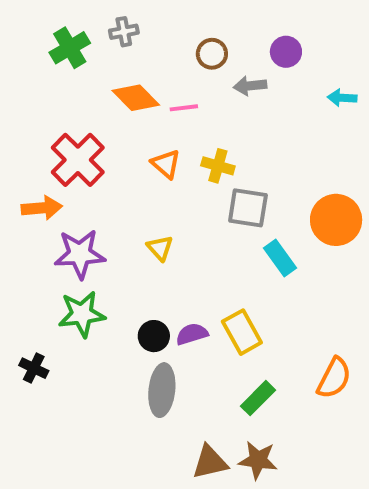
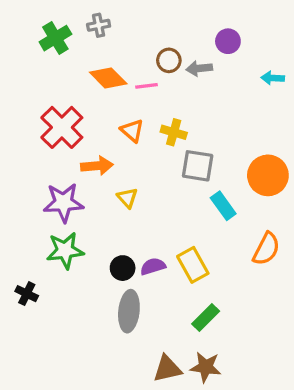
brown circle: (212, 54) -> (169, 60), moved
orange arrow: (42, 208) -> (97, 166), moved
orange semicircle: (334, 378) -> (266, 249), moved

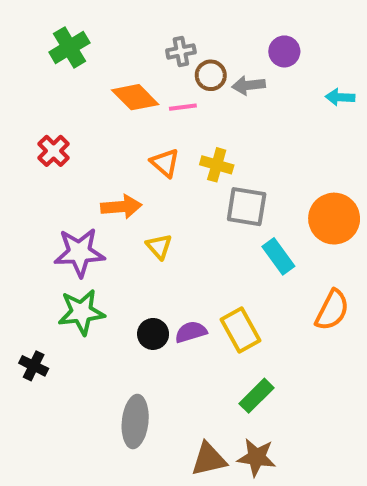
gray cross: (99, 25) -> (181, 51), moved
red cross: (62, 127) -> (54, 151), moved, size x0.6
gray ellipse: (129, 311) -> (135, 422), moved

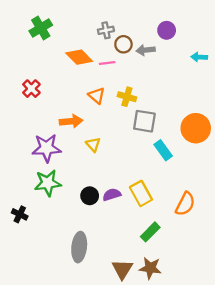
orange semicircle: (332, 310) -> (185, 204), moved
brown triangle: (209, 459) -> (122, 269), turned -45

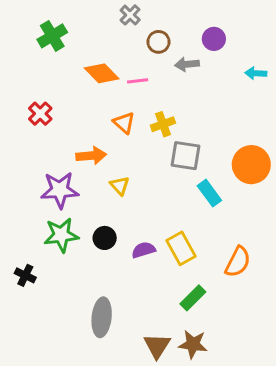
gray cross: (106, 30) -> (130, 15), moved, turned -35
brown circle: (123, 44) -> (158, 42), moved
yellow cross: (127, 97) -> (163, 124), turned -36
black circle: (90, 196) -> (105, 238), moved

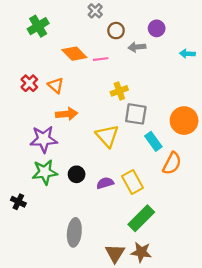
orange triangle: (124, 123) -> (56, 85), moved
yellow triangle: (120, 186) -> (107, 136), moved, size x1.6
orange semicircle: (238, 262) -> (172, 163), moved
green rectangle: (193, 298) -> (141, 218), size x1.4

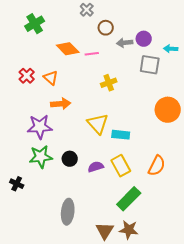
purple circle: (157, 28) -> (144, 39), moved
gray square: (136, 114) -> (150, 65), moved
cyan rectangle: (153, 141) -> (121, 135), moved, turned -48
orange semicircle: (172, 163) -> (157, 166), moved

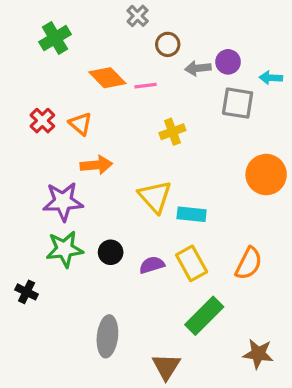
brown star: (129, 230) -> (258, 354), moved

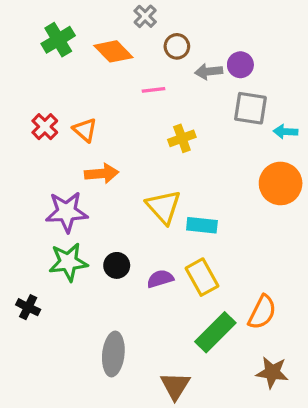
orange diamond: (107, 78) -> (113, 51), moved
cyan arrow: (271, 78) -> (286, 132), moved
orange semicircle: (249, 263) -> (262, 312), moved

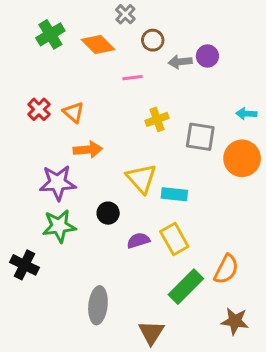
gray square: (250, 108) -> (200, 137), moved
black circle: (117, 265) -> (108, 213), moved
black cross: (28, 307) -> (24, 265), size x1.4

